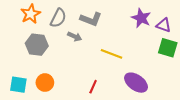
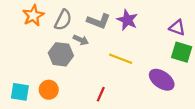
purple star: (141, 18) -> (127, 20), moved
gray hexagon: (37, 45) -> (61, 54), moved
purple ellipse: (136, 83) -> (162, 80), moved

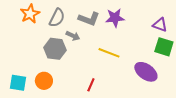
purple star: (127, 20) -> (115, 18), turned -30

